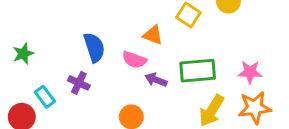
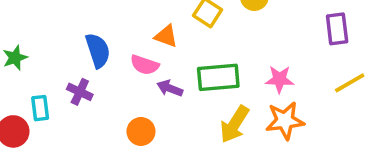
cyan rectangle: (45, 97) -> (40, 108), turned 30

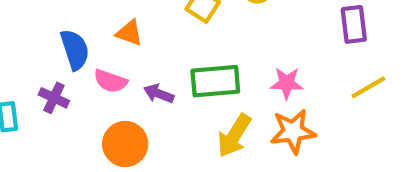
orange triangle: (166, 36) -> (129, 33), moved
pink semicircle: (145, 65) -> (111, 81), moved
orange circle: (141, 131) -> (125, 144), size x1.4

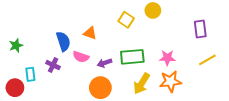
purple arrow: (159, 94) -> (104, 63), turned -40
orange circle: (125, 144) -> (100, 88), moved

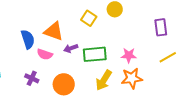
orange triangle: (90, 33) -> (54, 31), size x1.5
purple arrow: (104, 63) -> (71, 48), moved
purple cross: (53, 65) -> (32, 78), moved

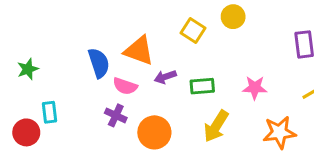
green rectangle: (95, 54) -> (202, 86), size x0.7
purple cross: (32, 78) -> (116, 115), moved
orange star: (132, 78) -> (279, 132), moved

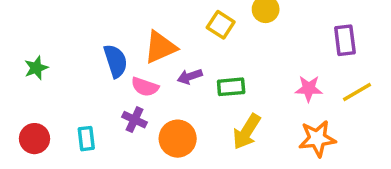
orange triangle: (139, 51) -> (160, 47), turned -44
pink star: (255, 88) -> (309, 89), moved
cyan rectangle: (49, 112) -> (86, 139), moved

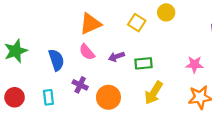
orange triangle: (160, 47) -> (90, 24), moved
blue semicircle: (116, 61) -> (56, 60), moved
green star: (36, 68) -> (16, 51), size x1.5
pink semicircle: (145, 87) -> (87, 52), moved, turned 30

